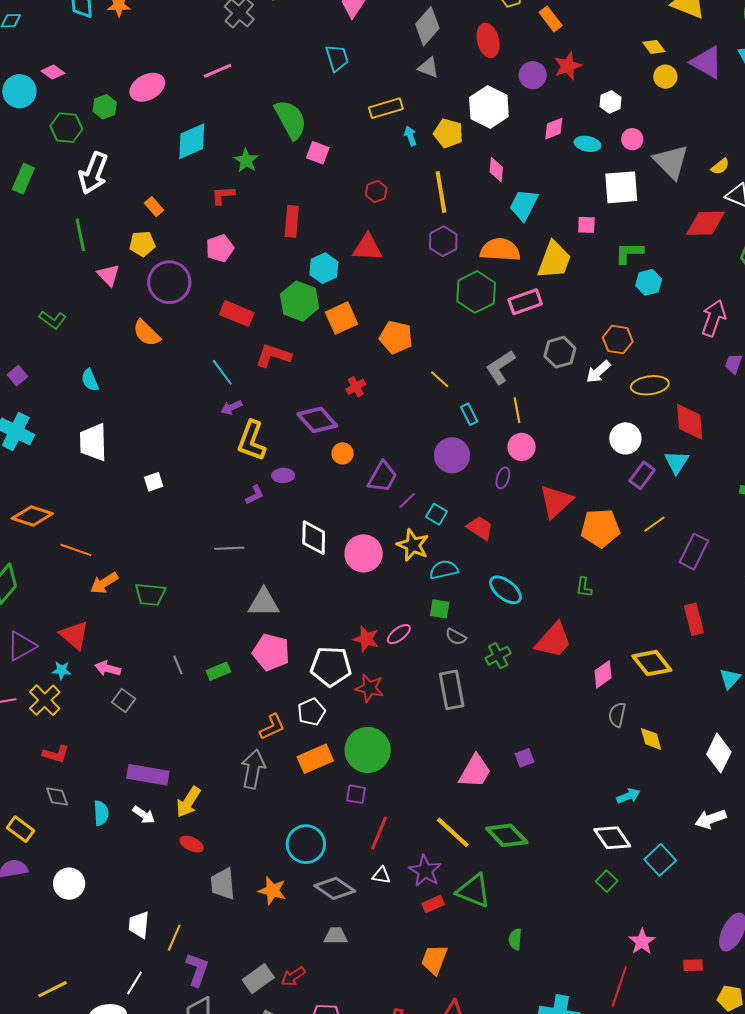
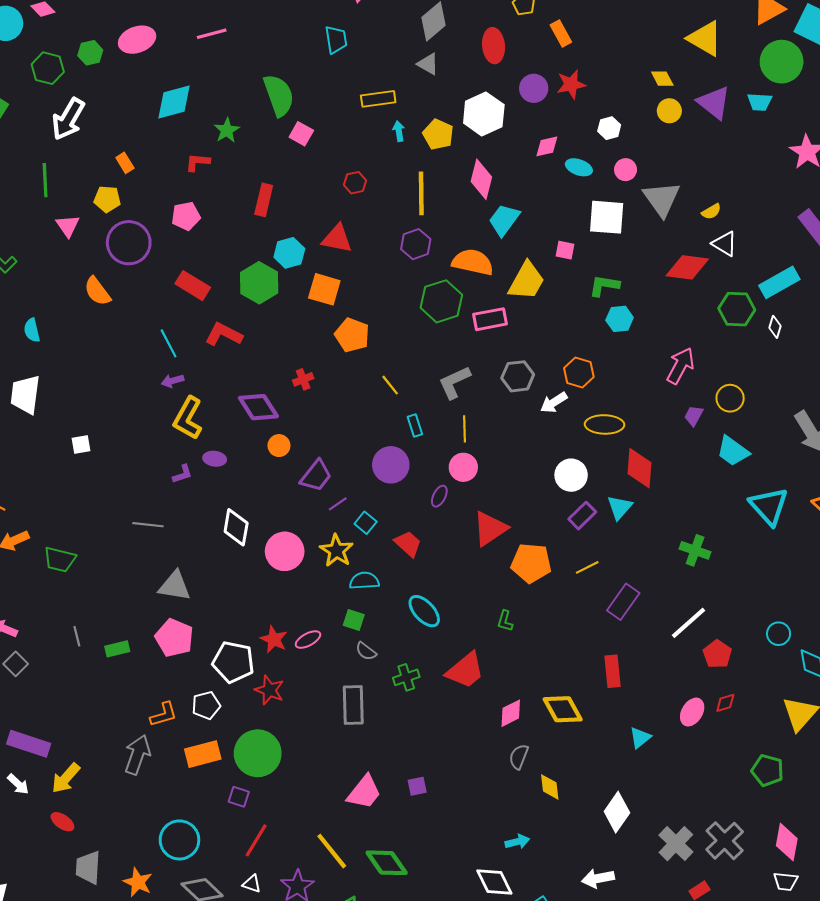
pink diamond: (496, 170) -> (481, 179), size x1.5
orange square: (341, 318) -> (324, 289), moved, turned 32

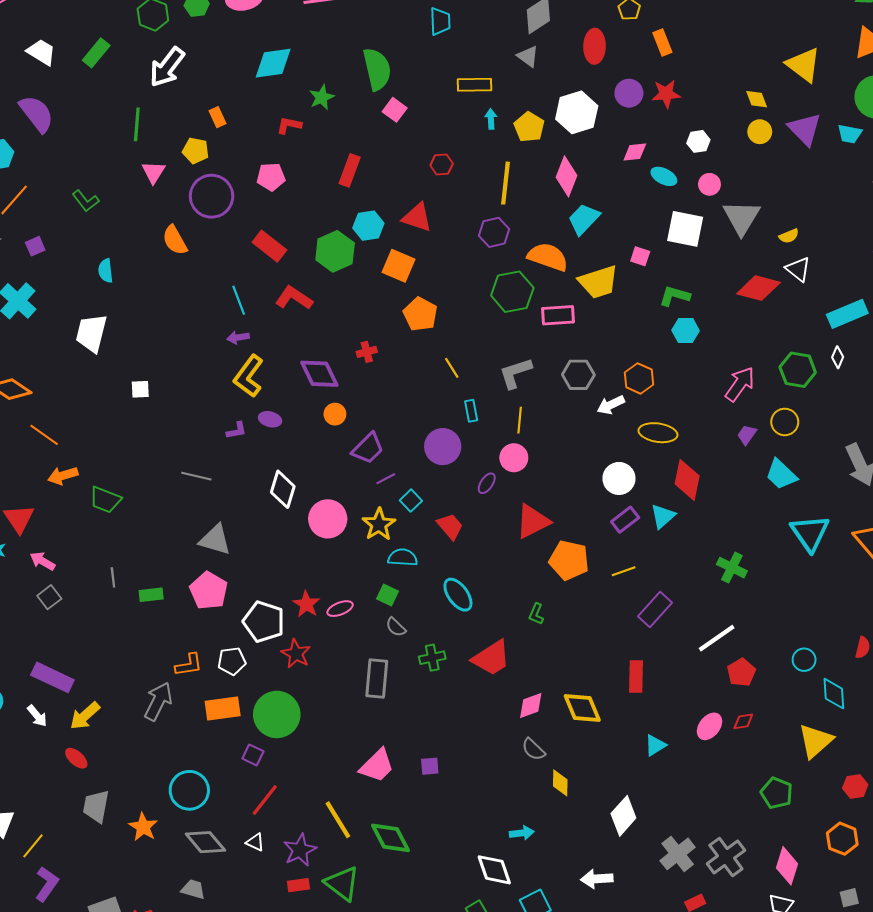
yellow trapezoid: (526, 281) -> (599, 282), turned 36
green hexagon: (737, 309) -> (798, 370), moved
gray semicircle: (519, 757) -> (533, 749), turned -75

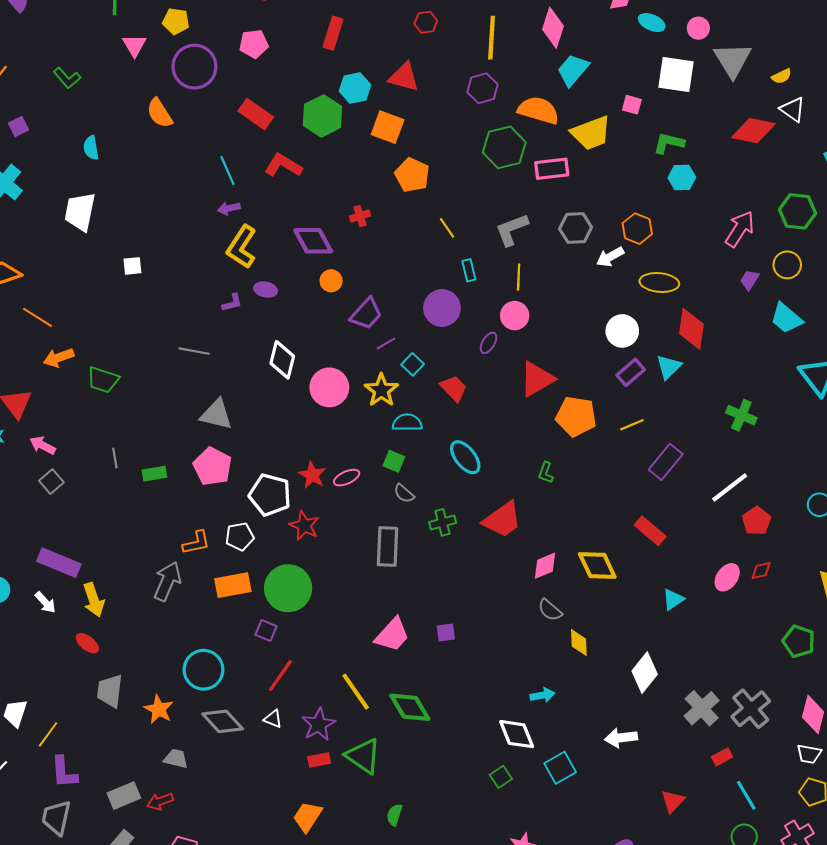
red rectangle: (636, 677) -> (650, 531), turned -48
yellow arrow: (85, 716) -> (94, 600), turned -64
purple L-shape: (47, 884) -> (64, 772), turned 144
gray trapezoid: (193, 889) -> (176, 759), moved

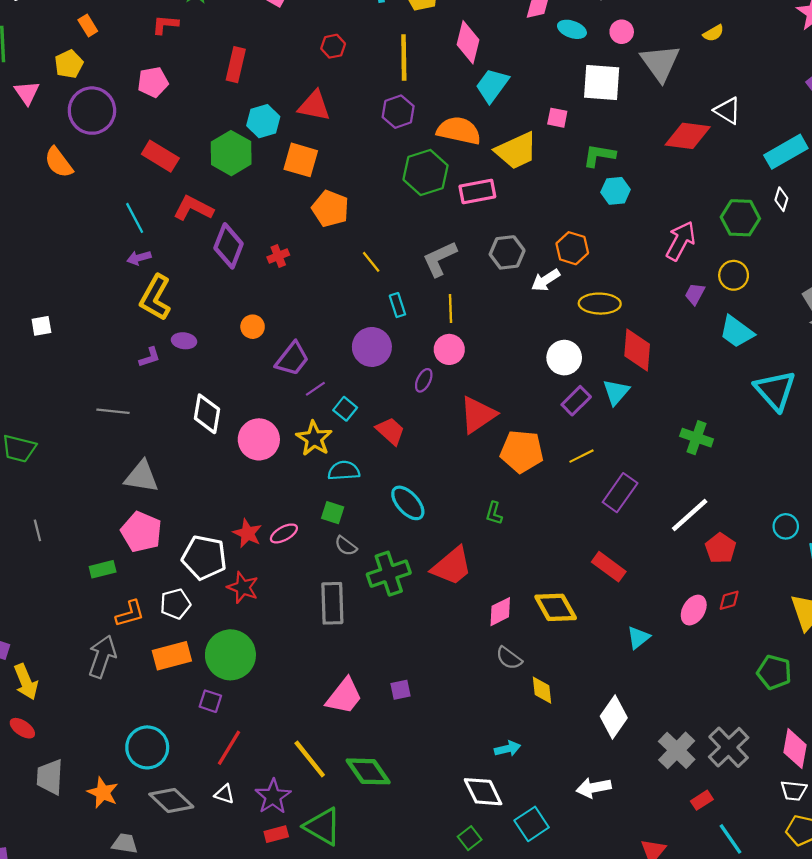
yellow pentagon: (176, 21) -> (69, 64), turned -30
yellow semicircle: (782, 76) -> (713, 33), moved
purple diamond: (313, 241) -> (229, 246), moved, turned 54
green rectangle: (154, 474) -> (103, 569), moved
green cross: (443, 522) -> (389, 574), size x1.5

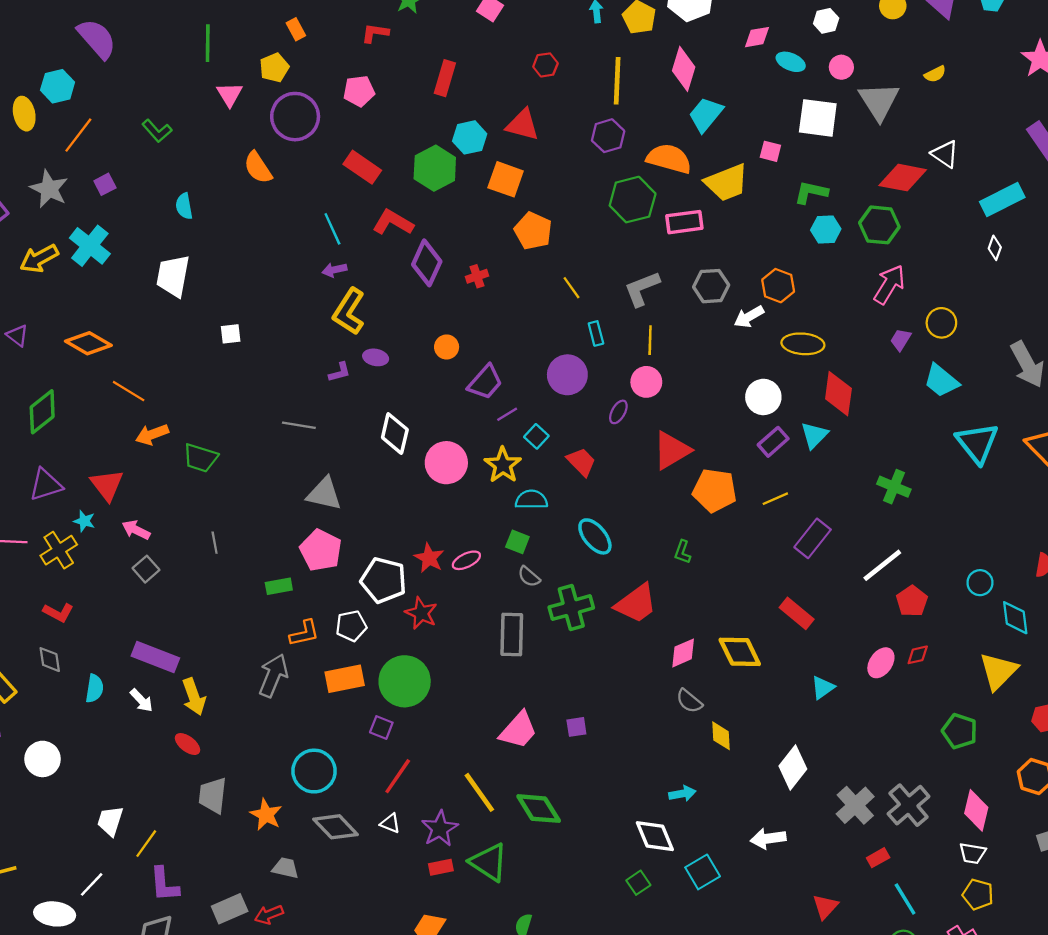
green hexagon: (740, 218) -> (879, 225), moved

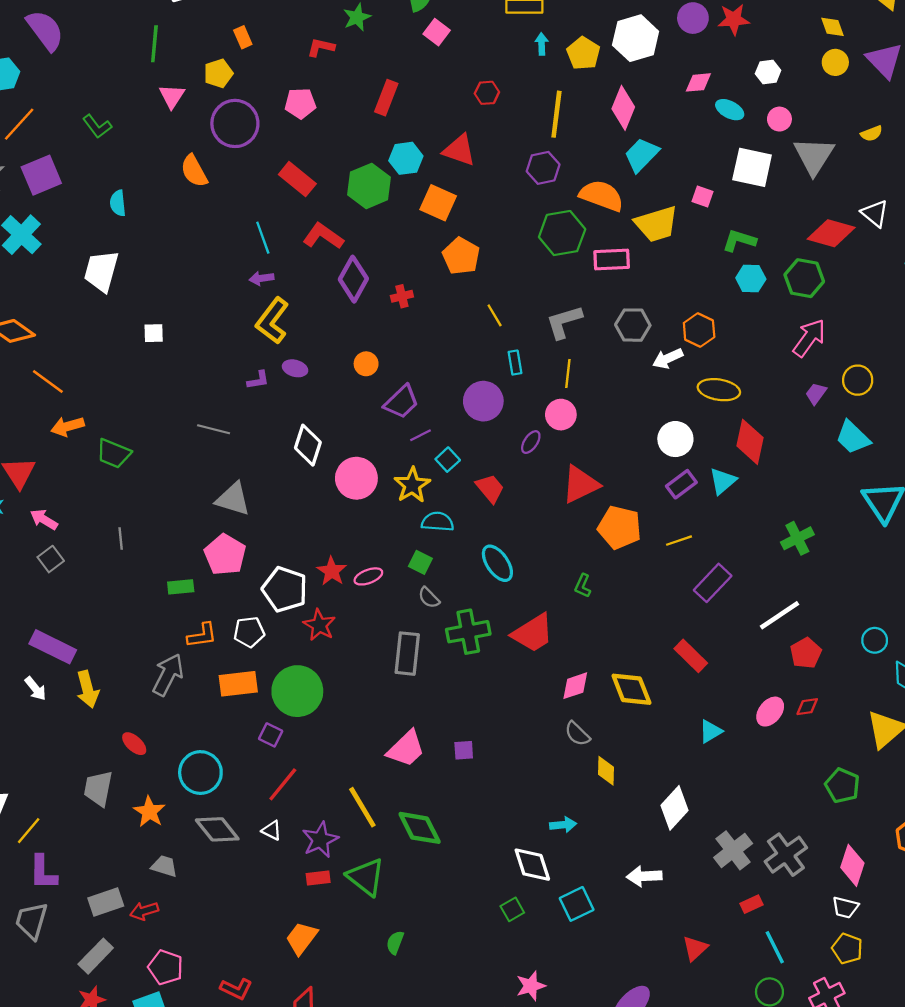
purple square: (105, 184) -> (41, 175), size x1.8
green cross: (894, 487) -> (797, 538), turned 36
red ellipse: (188, 744) -> (134, 744), moved

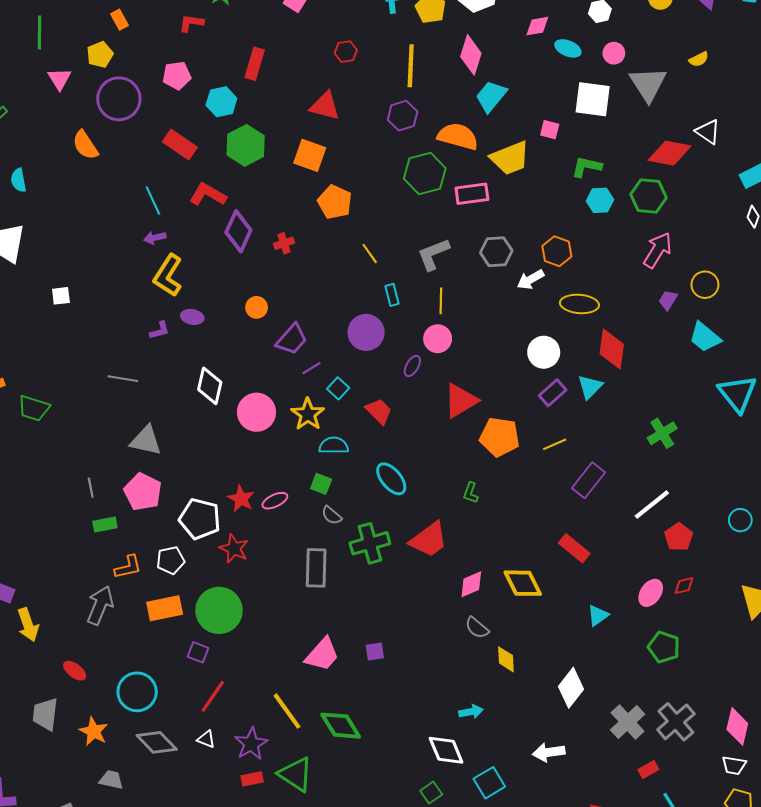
cyan hexagon: (406, 158) -> (221, 102), moved
gray line: (121, 538) -> (91, 488), moved
green pentagon: (842, 786) -> (664, 647), moved

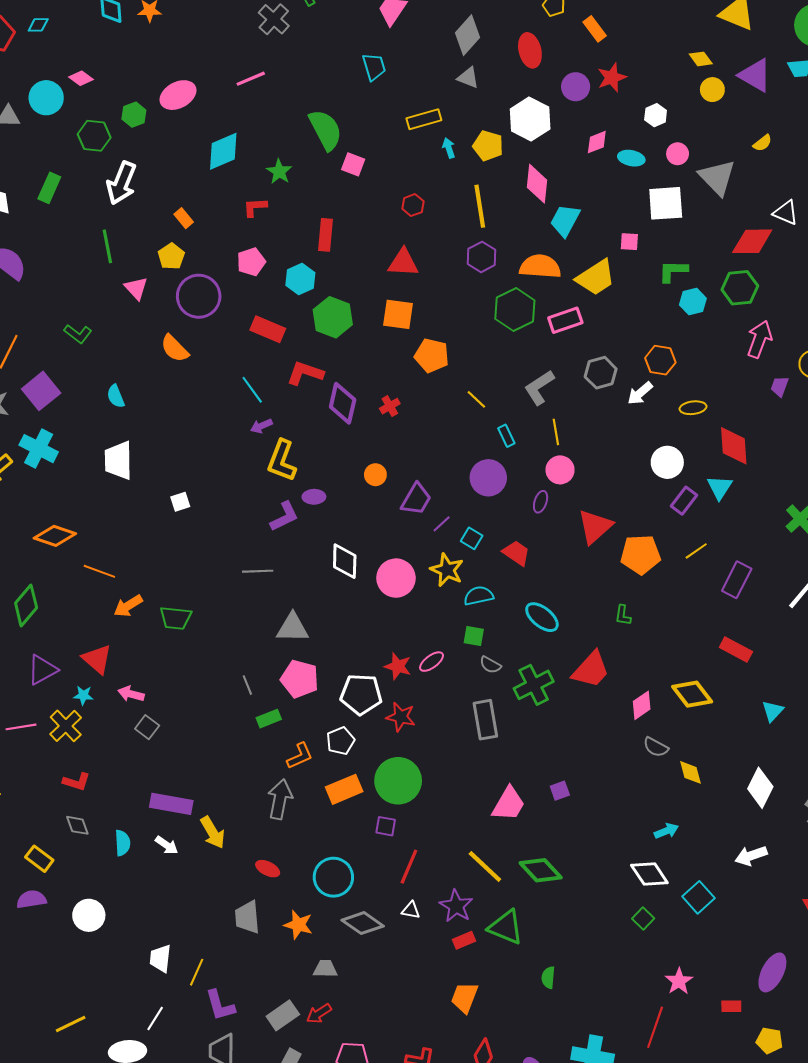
yellow ellipse: (579, 304) -> (693, 408), size x0.7
purple L-shape: (160, 330) -> (284, 516), size x1.5

